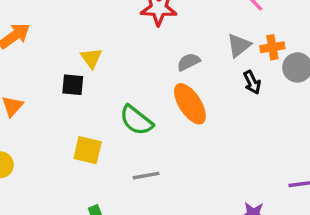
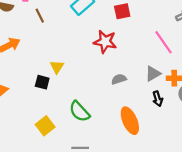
orange ellipse: (190, 104) -> (130, 121), moved
yellow square: (88, 150) -> (45, 126), turned 30

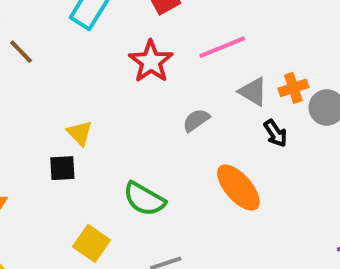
red star: (105, 42) -> (151, 62), turned -30
pink line: (163, 42) -> (222, 47), moved, turned -60
gray triangle: (153, 74) -> (253, 92), turned -42

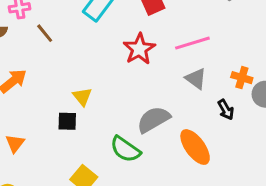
orange cross: (293, 88) -> (242, 78), turned 30
gray triangle: (253, 92) -> (196, 79), moved
gray semicircle: (196, 120) -> (153, 120), moved, size x1.6

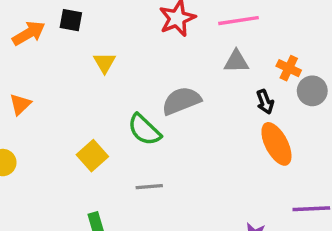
gray triangle: (196, 79) -> (236, 61), turned -45
black square: (67, 121) -> (71, 20), moved
orange ellipse: (195, 147) -> (276, 144), moved

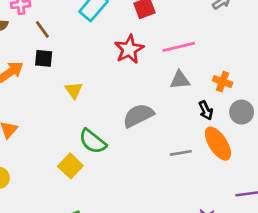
gray circle: (312, 91) -> (242, 112), moved
green semicircle: (144, 130) -> (93, 141), moved
gray line: (149, 187) -> (181, 153), moved

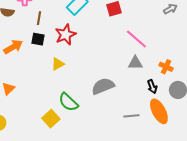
brown line: (42, 29) -> (39, 18), turned 40
pink line: (179, 47) -> (136, 39), turned 50
red star: (129, 49) -> (66, 35), moved
yellow triangle: (74, 90) -> (58, 64), turned 32

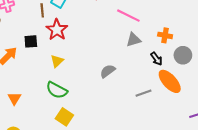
brown line: (39, 18) -> (42, 10), moved
gray semicircle: (103, 86) -> (108, 71), size x0.7
green semicircle: (68, 102) -> (57, 90), moved

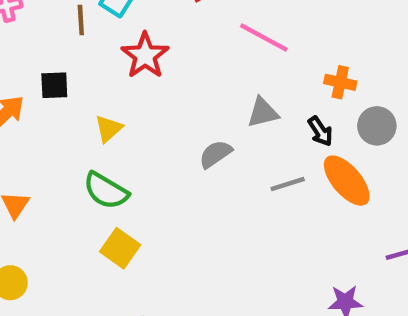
red star: (57, 30) -> (145, 56), moved
gray triangle: (133, 40) -> (263, 112), moved
gray line: (144, 93) -> (288, 184), moved

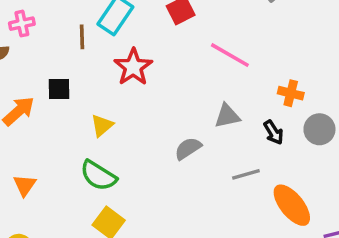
orange ellipse: (347, 181) -> (292, 205), moved

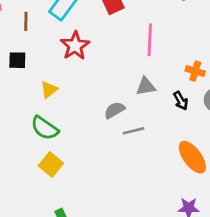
brown line: (82, 37) -> (26, 21), moved
pink line: (230, 55) -> (150, 40), turned 60
gray line: (246, 174) -> (133, 131), moved

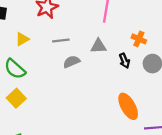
gray line: (133, 131) -> (61, 41), moved

